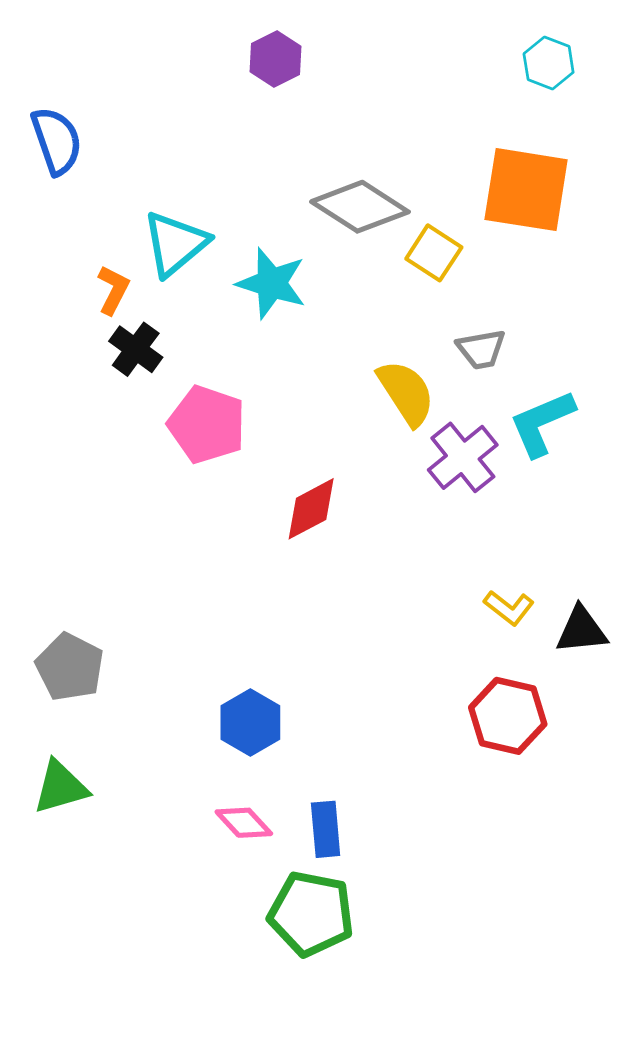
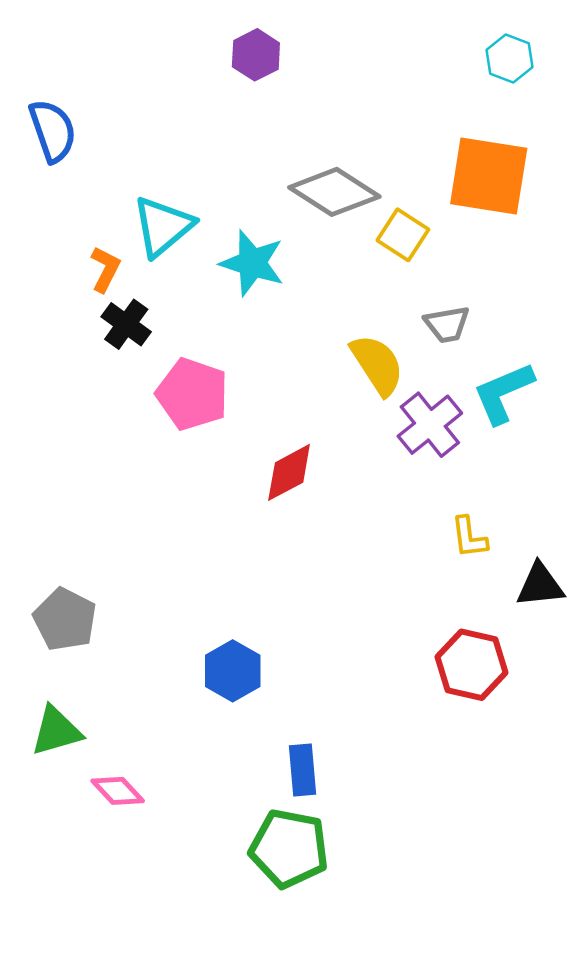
yellow L-shape: (509, 608) -> (469, 537), moved, turned 45
pink diamond: (244, 823) -> (118, 791), moved

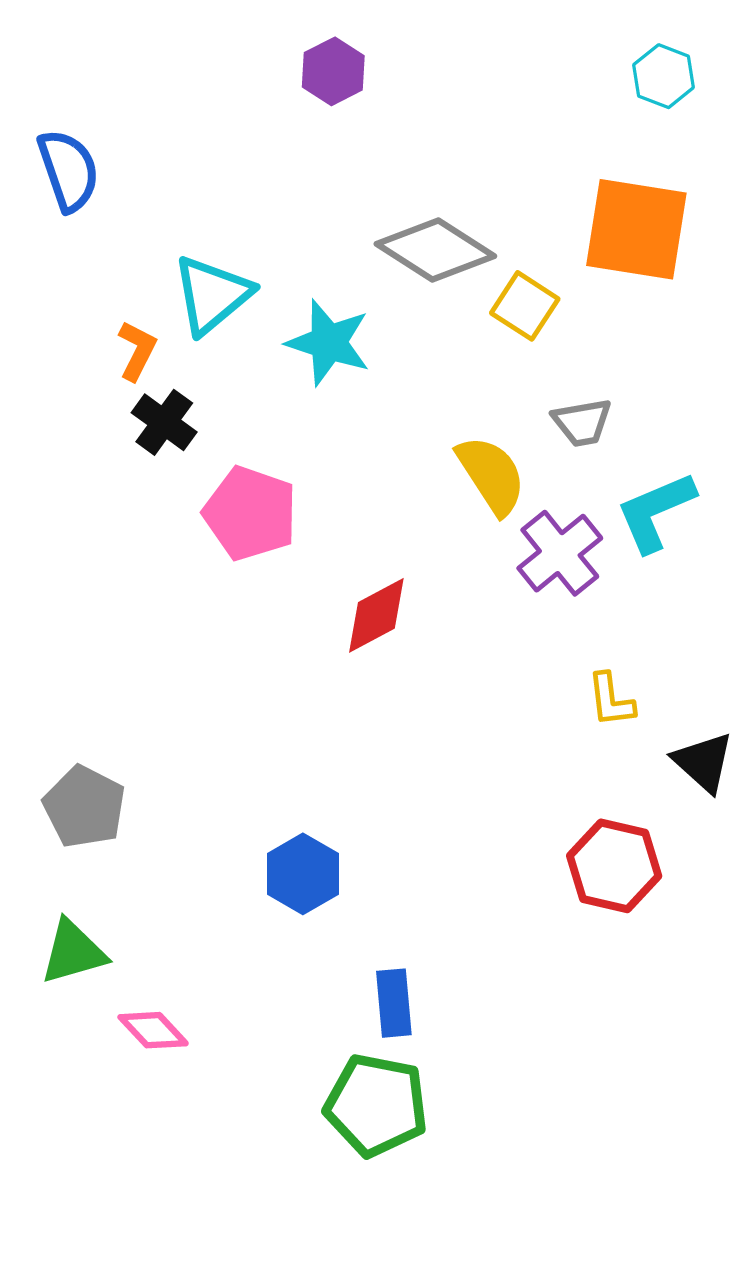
black triangle: (540, 585) -> (703, 762), turned 48

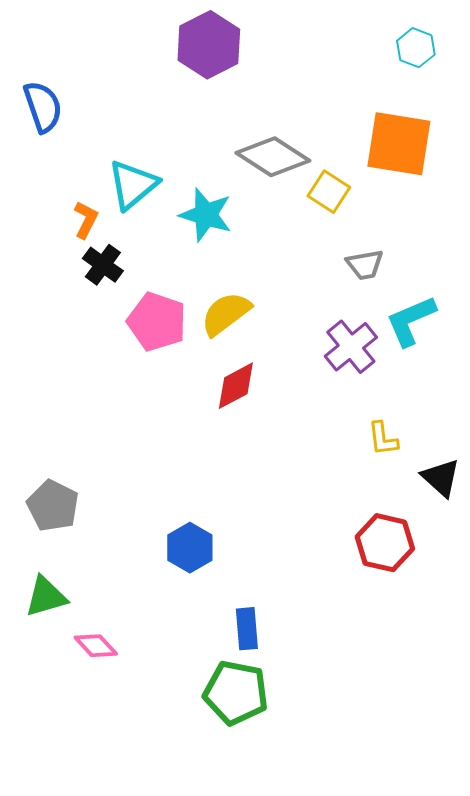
purple hexagon: (333, 71) -> (209, 45), size x1.6
yellow semicircle: (491, 475) -> (226, 314), moved, turned -94

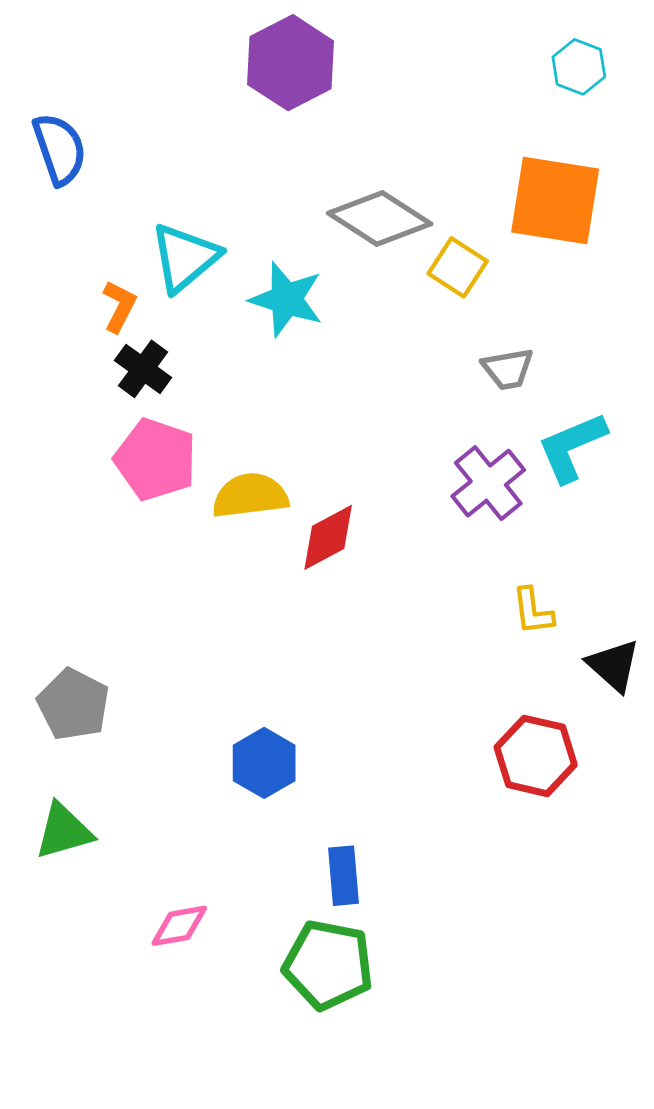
yellow semicircle: (226, 314) -> (250, 496), moved, turned 30
pink pentagon: (157, 322) -> (156, 459), moved
pink diamond: (96, 646) -> (179, 926), moved, turned -57

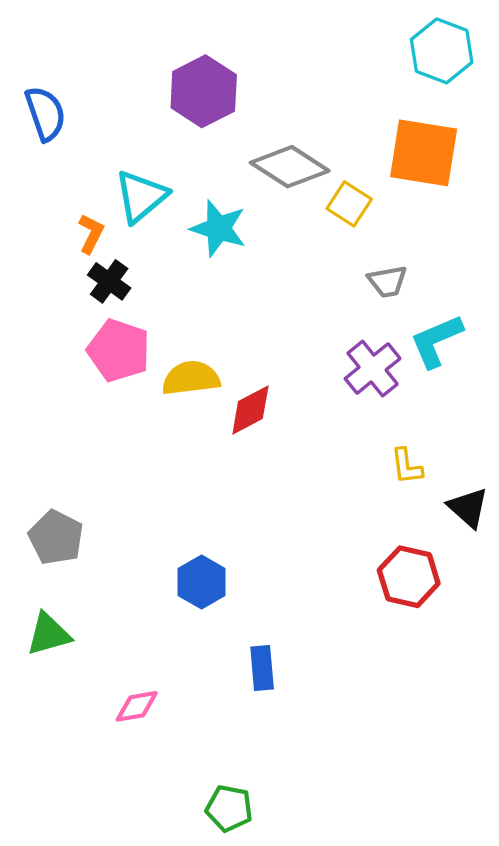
purple hexagon: (291, 63) -> (204, 91), moved
cyan hexagon: (579, 67) -> (442, 51), size x1.5
green pentagon: (328, 965) -> (229, 808), moved, size x0.7

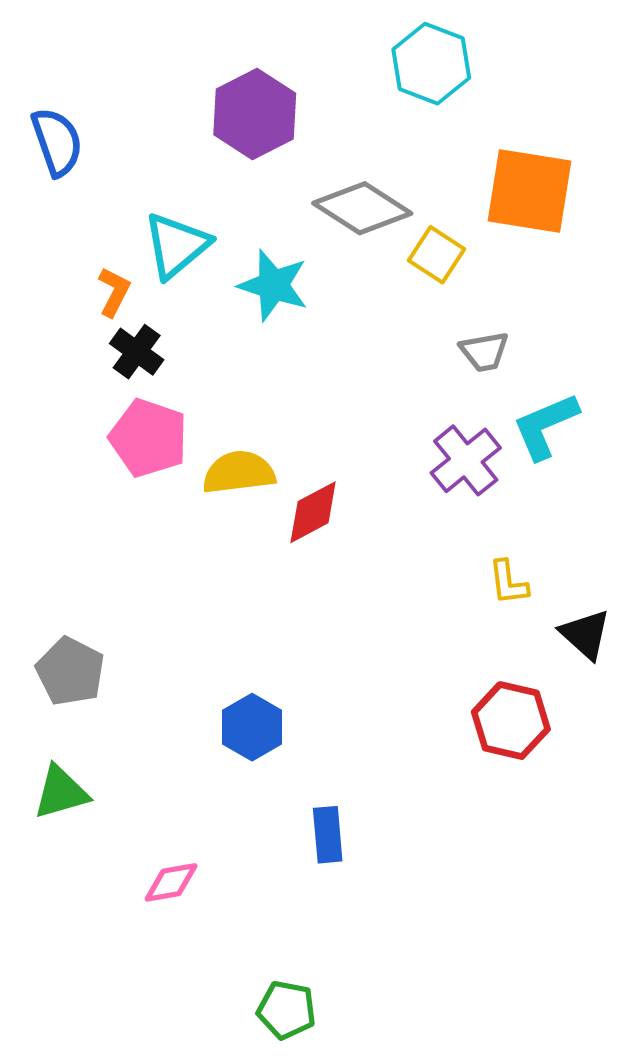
cyan hexagon: (442, 51) -> (431, 64), moved

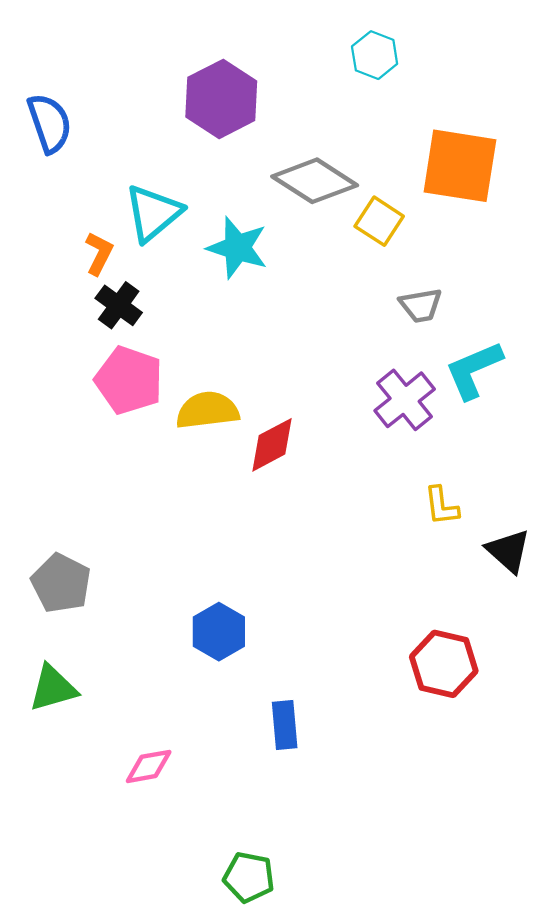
cyan hexagon: (431, 64) -> (375, 55), size x0.7
red hexagon: (511, 721) -> (444, 664), moved

